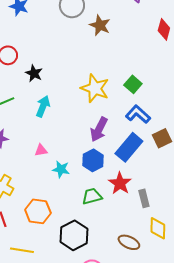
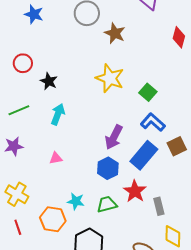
yellow star: (95, 88) -> (110, 78), moved
cyan star: (61, 169) -> (76, 201), moved

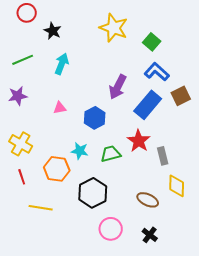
blue hexagon: (108, 168) -> (95, 118), moved

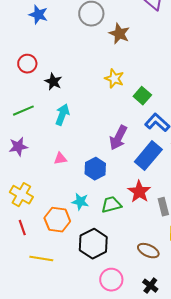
yellow star: (114, 28) -> (114, 79), size x0.7
green square: (152, 42) -> (142, 96), moved

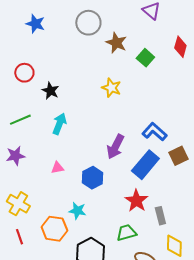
green square: (142, 96) -> (145, 58), moved
green trapezoid: (111, 205) -> (126, 233), moved

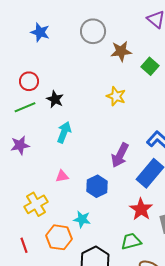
brown star: (116, 43) -> (121, 51), turned -30
green line: (20, 120) -> (25, 107), moved
purple star: (15, 156) -> (20, 145), moved
yellow cross: (18, 204) -> (36, 204), moved, turned 30

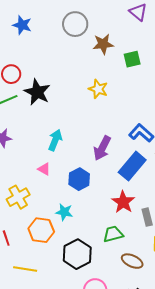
green square: (150, 66) -> (132, 59), turned 36
black star: (55, 99) -> (37, 92), size x1.5
cyan arrow: (64, 132) -> (55, 140), moved
pink triangle: (62, 176) -> (44, 169), turned 40

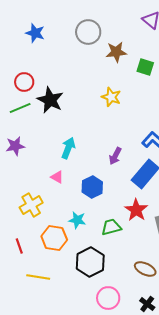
green square: (132, 59) -> (145, 67), turned 30
purple arrow: (102, 148) -> (115, 156), size x0.7
green trapezoid: (113, 234) -> (111, 227), moved

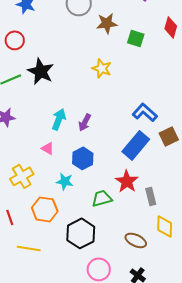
red circle: (24, 82) -> (15, 40), moved
purple arrow: (115, 156) -> (85, 122), moved
cyan star: (77, 220) -> (65, 181), moved

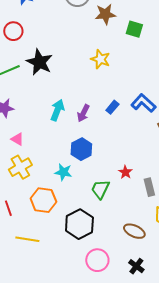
blue rectangle: (136, 145) -> (112, 107), moved, size x0.5
pink triangle: (48, 148) -> (17, 139), moved
red star: (127, 181) -> (125, 172), size x0.6
green trapezoid: (102, 198) -> (100, 189), turned -50

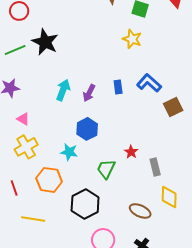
yellow star: (100, 59) -> (132, 39), moved
blue rectangle: (112, 107) -> (118, 87), turned -48

